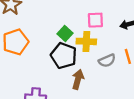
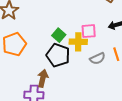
pink square: (95, 20) -> (89, 31), moved
brown arrow: (78, 79) -> (43, 78), moved

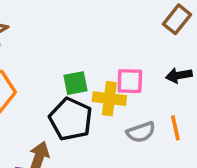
green square: (59, 35) -> (75, 83), turned 32

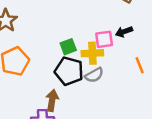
black arrow: (179, 75) -> (124, 32), moved
gray semicircle: (141, 132) -> (94, 75), moved

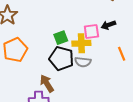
gray semicircle: (94, 75) -> (83, 62), turned 35
brown arrow: (52, 100) -> (47, 83), turned -42

